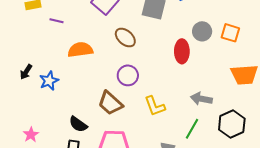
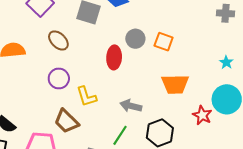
brown trapezoid: (110, 103) -> (66, 121), moved
yellow L-shape: (155, 106) -> (86, 96), moved

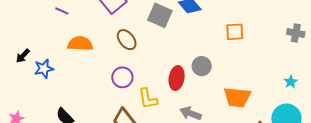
gray circle: (135, 39) -> (202, 66), moved
orange square: (164, 42) -> (235, 32), moved, turned -30
red ellipse: (114, 57) -> (177, 78), moved

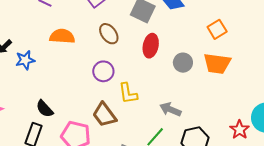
orange square: (235, 32) -> (217, 29), turned -30
red ellipse: (177, 78) -> (151, 46), moved
orange trapezoid: (237, 97) -> (217, 64), moved

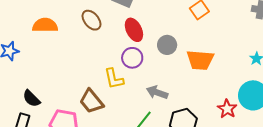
red ellipse: (151, 46) -> (134, 30), turned -35
orange trapezoid: (217, 64) -> (200, 60), moved
purple circle: (103, 71) -> (132, 58), moved

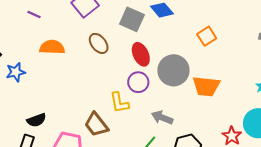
gray circle: (167, 45) -> (173, 70), size x1.6
black semicircle: (31, 99) -> (36, 120), turned -66

